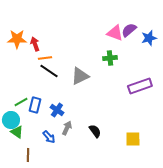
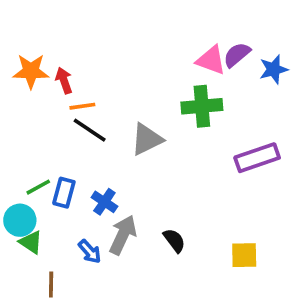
green cross: (110, 58) -> (202, 106), size x1.5
gray arrow: (67, 128) -> (123, 235), size x1.5

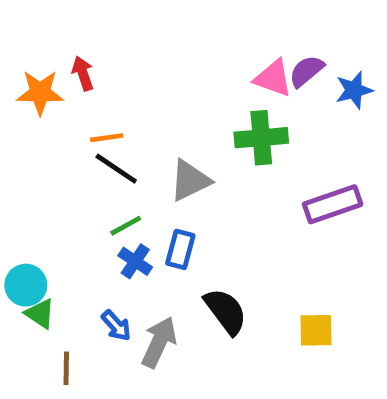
red arrow: (64, 80) -> (83, 73), moved
green line: (38, 187) -> (126, 226), moved
blue rectangle: (64, 193) -> (180, 249), moved
gray arrow: (123, 235) -> (159, 342), moved
black semicircle: (174, 240) -> (226, 311), size x1.5

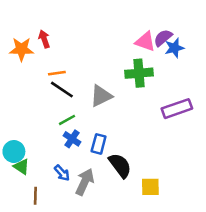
blue star: (354, 90) -> (174, 48), moved
blue rectangle: (180, 249) -> (99, 144), moved
yellow square: (316, 330) -> (150, 187), moved

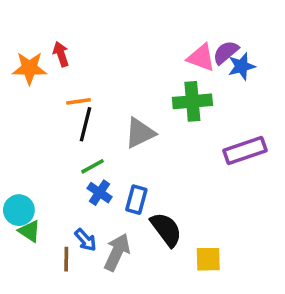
black line: (62, 90) -> (86, 124), turned 70
brown line: (35, 196) -> (66, 259), moved

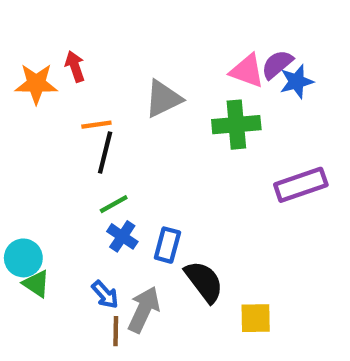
gray triangle: (140, 133) -> (163, 99), moved
brown line: (66, 259) -> (116, 331), moved

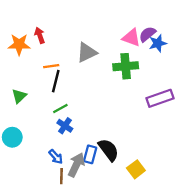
blue rectangle: (167, 245) -> (90, 154), moved
green triangle: (36, 284) -> (19, 96), moved, turned 42
yellow square: (256, 318) -> (136, 169), turned -36

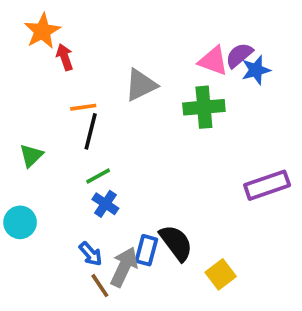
orange star: (19, 44) -> (42, 31), moved, turned -30
purple rectangle: (160, 98) -> (267, 185), moved
brown line: (61, 176) -> (100, 286), turned -35

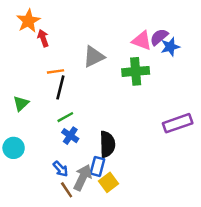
black semicircle: (176, 243) -> (107, 144), moved, turned 35
yellow square: (221, 274) -> (109, 182), moved

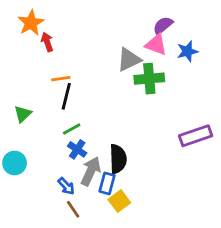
purple semicircle: (159, 37) -> (163, 26), moved
gray triangle: (94, 57) -> (129, 60), moved
gray arrow: (83, 177) -> (91, 171), moved

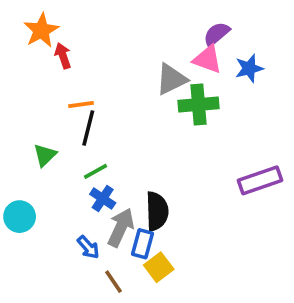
green triangle: (23, 114) -> (45, 155), moved
brown line: (73, 209) -> (114, 282), moved

